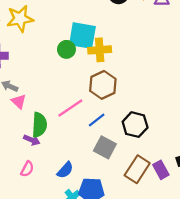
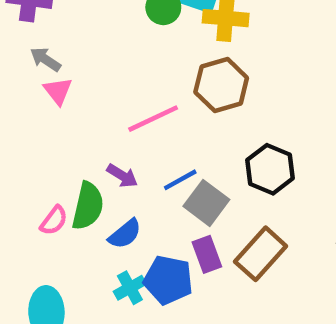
blue line: (97, 120) -> (180, 180), moved
green semicircle: (39, 125) -> (88, 206), moved
purple arrow: (32, 140) -> (122, 176), moved
purple rectangle: (161, 170) -> (207, 254), moved

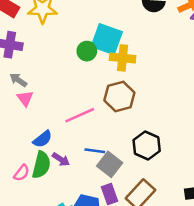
purple arrow: (122, 176) -> (61, 159), moved
blue line: (180, 180) -> (95, 151), turned 36
blue semicircle: (125, 234) -> (43, 139), moved

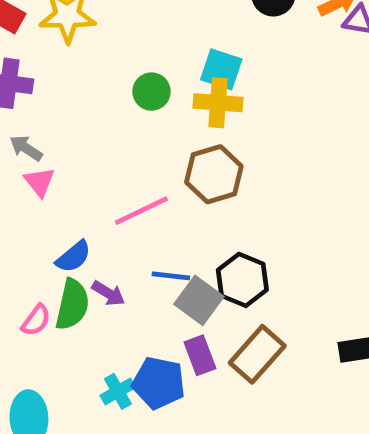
cyan square: (107, 39) -> (221, 69), moved, size x0.7
black hexagon: (147, 146) -> (242, 280), moved

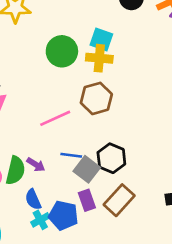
green circle: (151, 92) -> (62, 51), size x1.5
blue semicircle: (73, 257) -> (33, 199), moved, turned 105

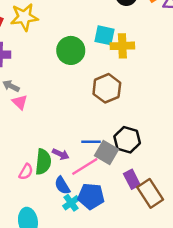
yellow cross: (99, 58) -> (122, 46), moved
pink line: (55, 118) -> (85, 167), moved
purple rectangle: (87, 200) -> (132, 179), moved
brown rectangle: (119, 200) -> (150, 193), moved, turned -68

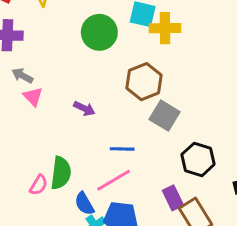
black hexagon: (127, 140) -> (198, 159), moved
gray square: (106, 152) -> (165, 116), moved
purple arrow: (61, 154) -> (84, 108), moved

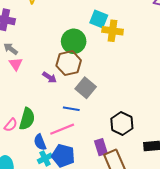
green circle: (99, 32) -> (74, 41), moved
brown hexagon: (144, 82) -> (69, 63), moved
gray square: (165, 116) -> (86, 88), moved

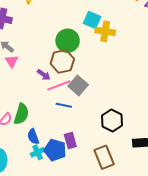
pink line: (62, 129) -> (59, 85), moved
purple rectangle: (101, 147) -> (70, 140), moved

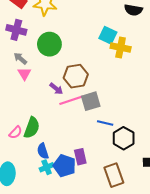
green circle: (68, 41) -> (49, 44), moved
gray square: (78, 85) -> (91, 101), turned 30
blue line: (64, 105) -> (105, 123), moved

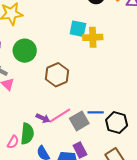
purple arrow: (56, 89) -> (43, 118), moved
pink line: (71, 100) -> (60, 116), moved
gray square: (91, 101) -> (79, 121), moved

